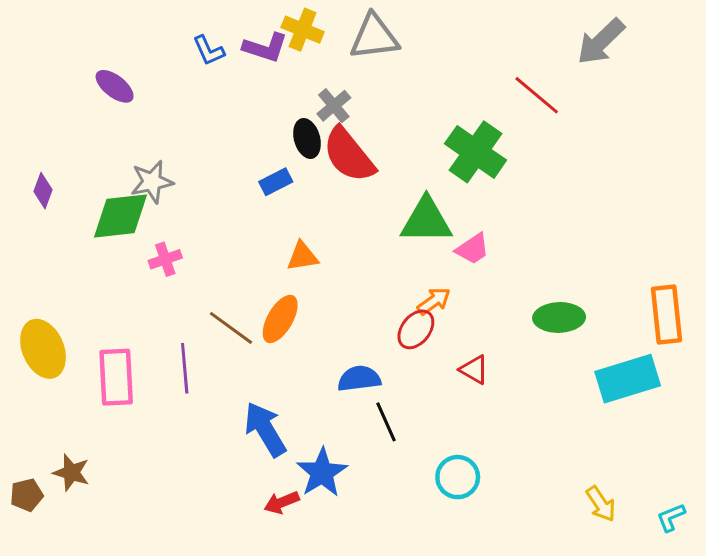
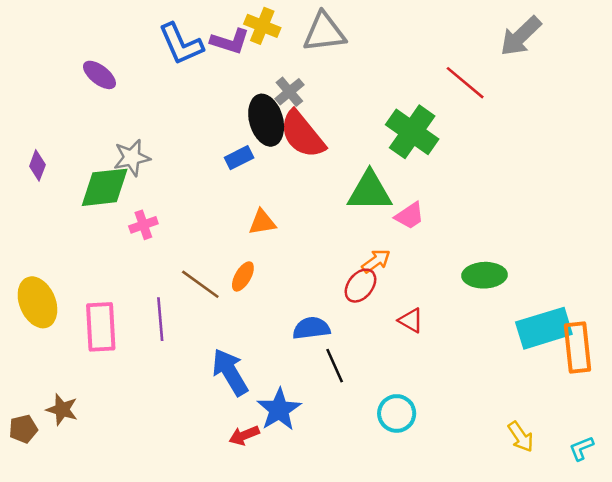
blue L-shape: (209, 51) -> (181, 44), size x1.6
black ellipse: (307, 139) -> (266, 120), size x1.5
orange rectangle: (666, 314) -> (578, 348), moved
orange ellipse: (280, 319) -> (243, 276), size x0.7

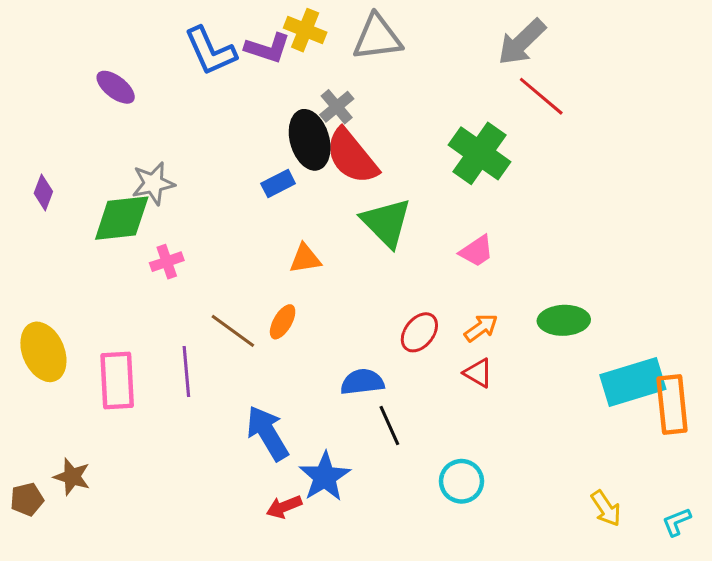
gray arrow: (521, 36) -> (522, 42), moved
green triangle: (370, 191) -> (386, 223), moved, turned 45
orange arrow: (376, 261) -> (481, 328), moved

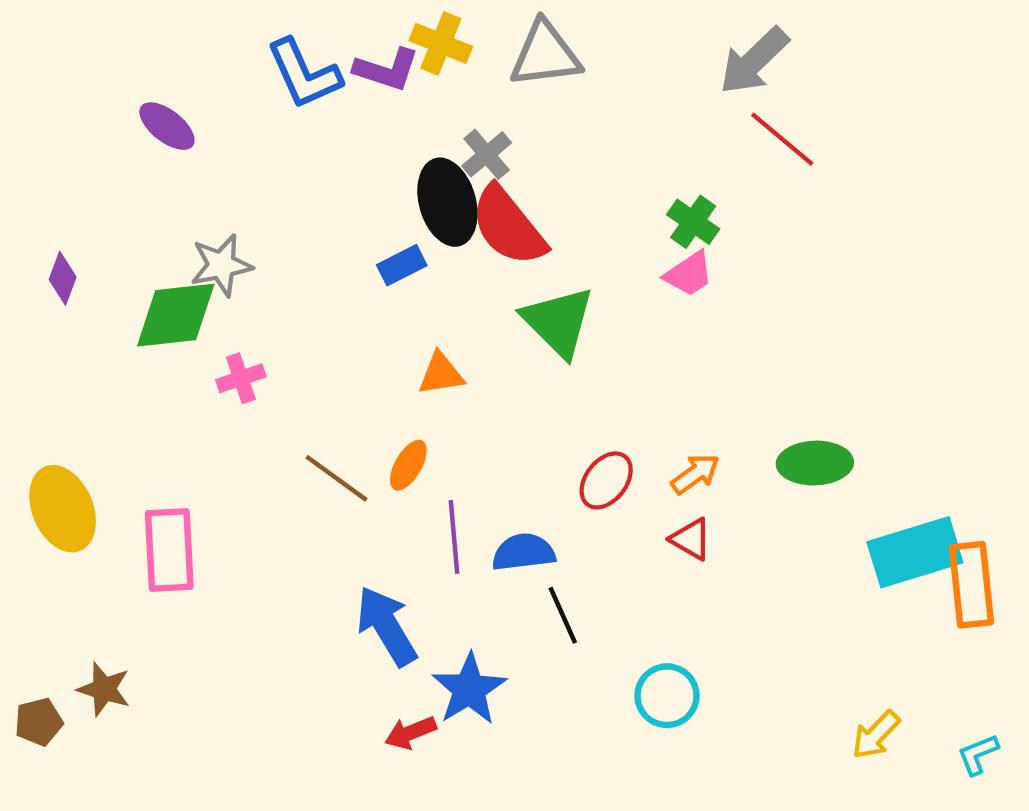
green cross: (480, 153) -> (693, 222), size x0.6
pink trapezoid: (477, 251) -> (689, 274), moved
purple line: (186, 371) -> (454, 537), moved
yellow arrow: (606, 508) -> (876, 735), turned 78

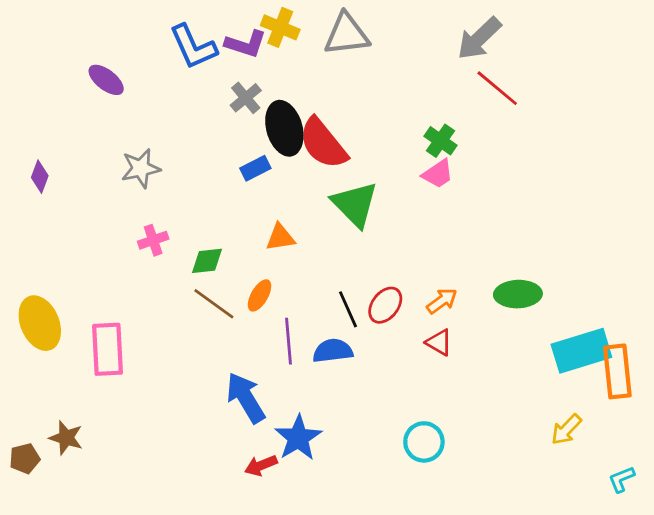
gray cross: (487, 154) -> (246, 98), moved
green diamond: (176, 315) -> (207, 261), moved, size x0.6
black line: (563, 615) -> (348, 309), moved
yellow arrow: (876, 735) -> (566, 429), moved

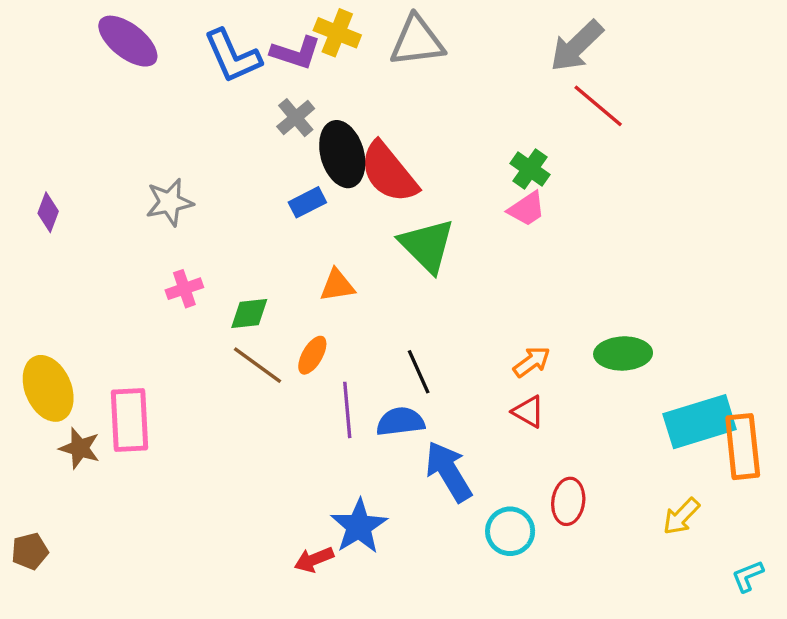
purple ellipse: (106, 80) -> (128, 41), moved, size x1.4
red ellipse: (385, 305) -> (568, 501), moved, turned -30
blue arrow: (246, 398) -> (449, 471), moved
brown star: (66, 438) -> (80, 448), moved

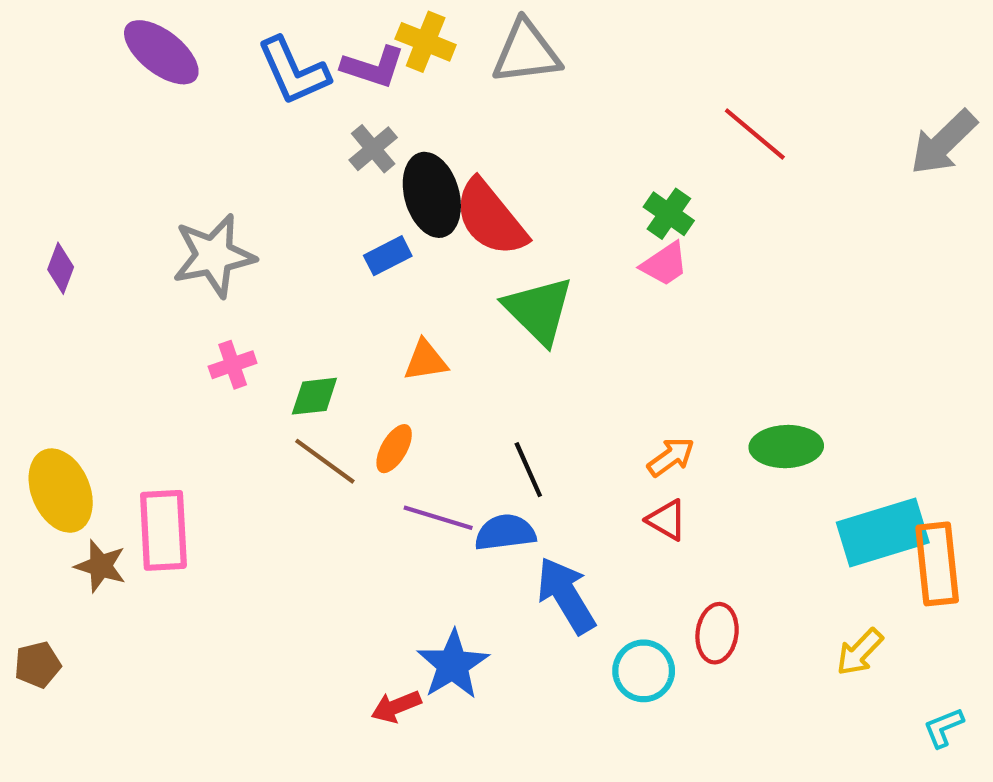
gray arrow: (577, 46) -> (944, 142), moved
gray star: (169, 202) -> (214, 256), size x1.4
purple line: (347, 410) -> (438, 518), turned -68
brown pentagon: (30, 551) -> (38, 665), moved

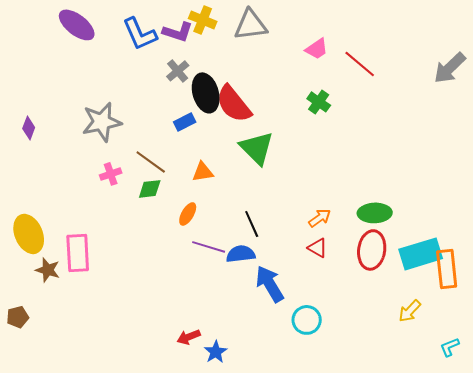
pink trapezoid: (665, 264) -> (317, 49), moved
brown line: (325, 461) -> (151, 162), moved
red ellipse: (717, 633) -> (372, 250), moved, size x1.4
blue star: (453, 665) -> (216, 352), moved, size x0.7

